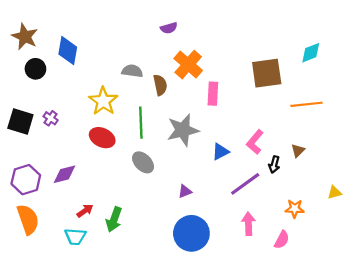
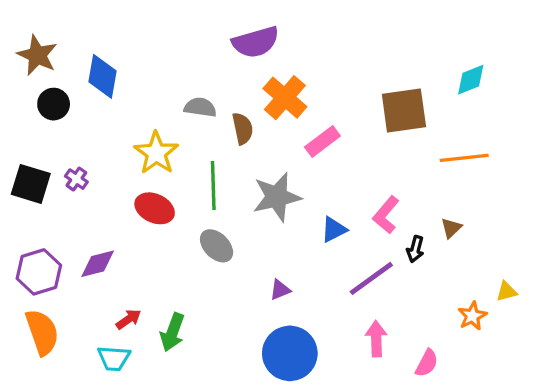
purple semicircle: (169, 28) -> (256, 42), size x1.8
pink rectangle: (213, 94) -> (322, 142), turned 50
orange star: (295, 209) -> (472, 316), moved, turned -30

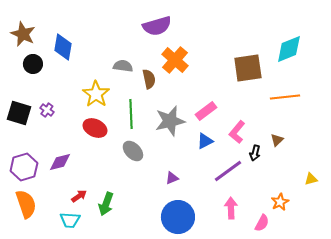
cyan diamond: (471, 80) -> (289, 49), size x1.4
pink rectangle: (322, 142) -> (206, 111), moved
orange star: (472, 316) -> (280, 202), moved

